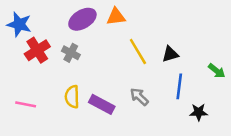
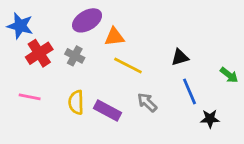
orange triangle: (116, 17) -> (114, 37), moved
yellow line: (138, 52) -> (128, 65), moved, turned -32
blue line: (179, 86) -> (189, 91), turned -30
pink line: (26, 104) -> (30, 97), moved

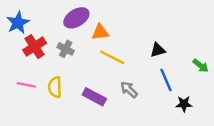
blue star: (20, 26) -> (18, 23), turned 30
yellow semicircle: (76, 102) -> (55, 87), moved

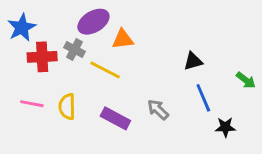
red cross: (35, 47) -> (42, 57), turned 30
gray cross: (66, 49) -> (74, 49), moved
yellow line: (112, 57) -> (105, 70), moved

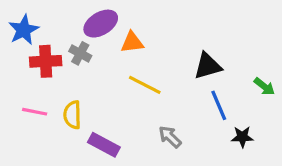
black triangle: (193, 61) -> (208, 66), size x1.4
yellow line: (105, 70) -> (145, 85), moved
gray arrow: (158, 110) -> (170, 137), moved
purple rectangle: (115, 118) -> (104, 145), moved

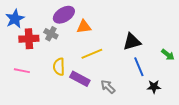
yellow line: (145, 85) -> (92, 54), turned -50
yellow semicircle: (72, 115) -> (59, 67), moved
purple rectangle: (104, 145) -> (80, 79), moved

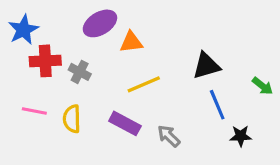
gray cross: (51, 34) -> (80, 72), moved
yellow semicircle: (59, 67) -> (72, 119), moved

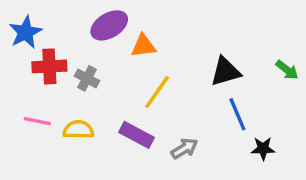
yellow line: (144, 84) -> (157, 92), turned -32
green arrow: (263, 86) -> (287, 70), moved
yellow semicircle: (72, 119) -> (78, 130), turned 92
gray arrow: (169, 136) -> (184, 149), turned 105

